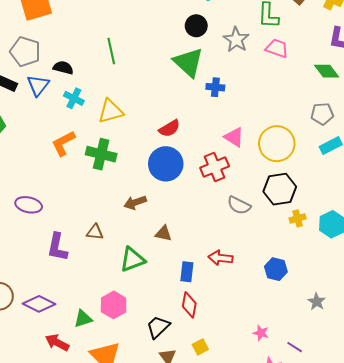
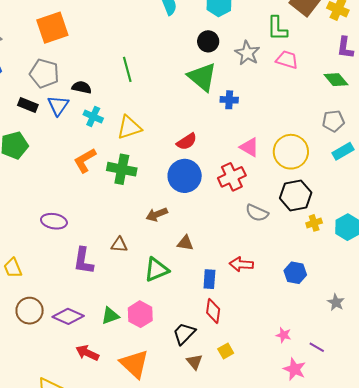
green triangle: (83, 319) -> (110, 316), moved

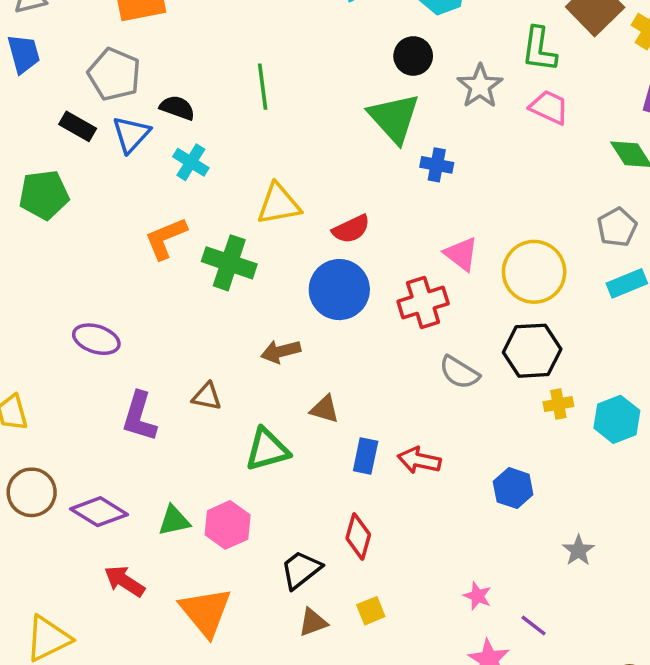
gray pentagon: (333, 121) -> (617, 227), turned -30
yellow triangle: (129, 127) -> (279, 204), moved
blue rectangle: (209, 279) -> (366, 456), moved
brown triangle: (194, 362) -> (313, 622), turned 42

